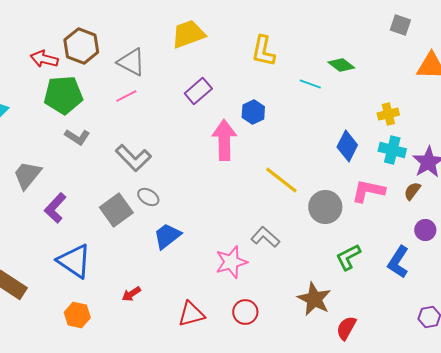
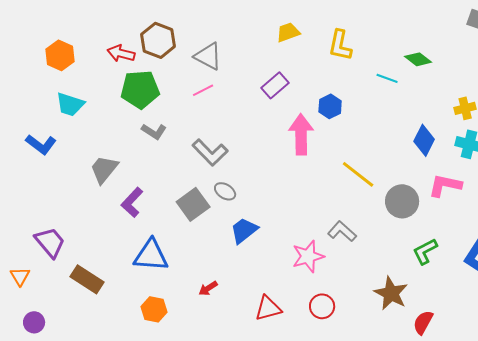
yellow trapezoid: (188, 34) -> (288, 32), moved, size x0.7
blue triangle: (74, 261) -> (151, 255), turned -30

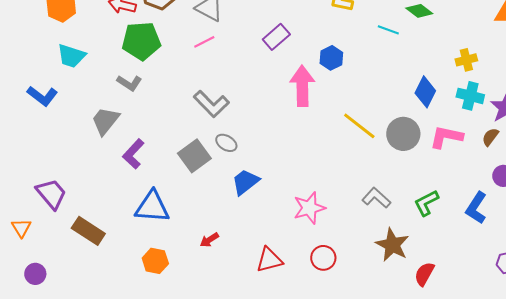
gray L-shape: (154, 131) -> (129, 83), moved
gray circle: (402, 201) -> (403, 134), moved
gray L-shape: (342, 231) -> (376, 198), moved

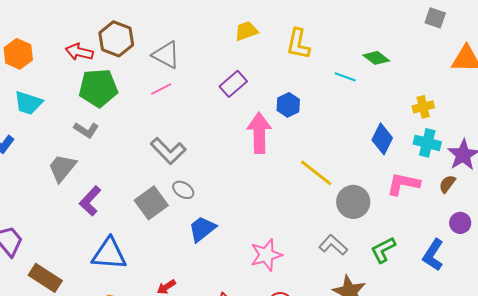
gray circle: (403, 134) -> (353, 202), moved

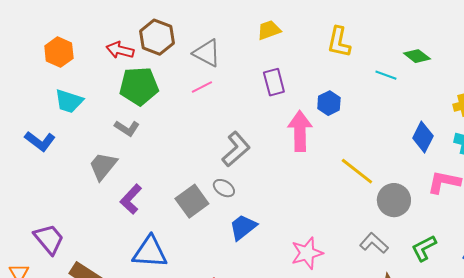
yellow trapezoid: (246, 31) -> (269, 30), moved
purple rectangle: (233, 84) -> (274, 82), turned -64
gray L-shape: (168, 151) -> (236, 149), moved, turned -87

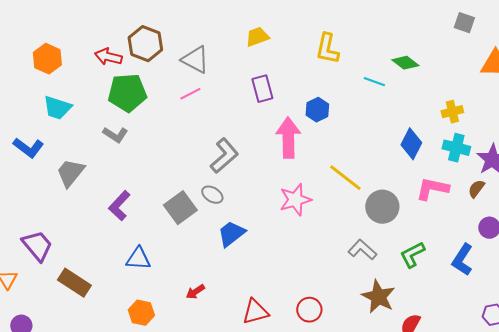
gray trapezoid: (103, 166) -> (70, 173), moved
blue triangle: (150, 252) -> (138, 259), size x0.7
pink star: (307, 253) -> (295, 200), moved

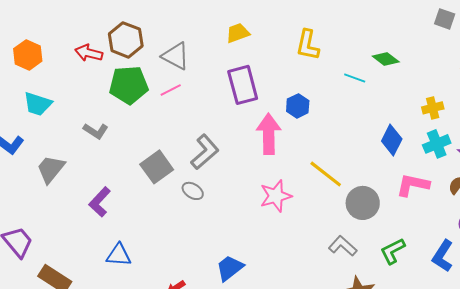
purple rectangle: (262, 89) -> (243, 85), size x1.4
green pentagon: (127, 93) -> (129, 85), moved
cyan cross: (456, 148) -> (437, 144), turned -36
gray square: (180, 208) -> (157, 167), moved
blue trapezoid: (231, 234) -> (230, 268), moved

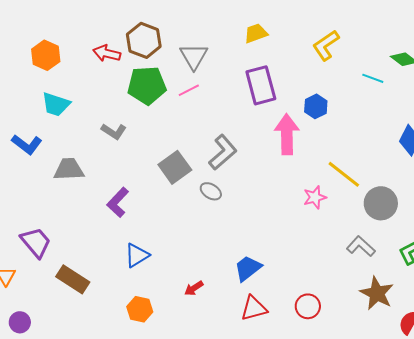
yellow L-shape: (308, 45) -> (326, 45), turned 44
gray triangle: (176, 56) -> (194, 56), turned 32
gray trapezoid: (51, 169) -> (69, 169), turned 48
pink star: (276, 196) -> (315, 197), moved, size x0.7
blue triangle: (119, 255) -> (137, 255), turned -36

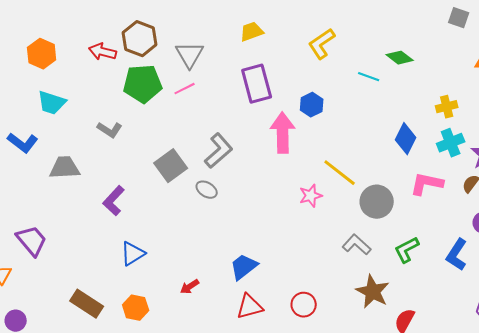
brown rectangle: (73, 279) -> (87, 304), moved

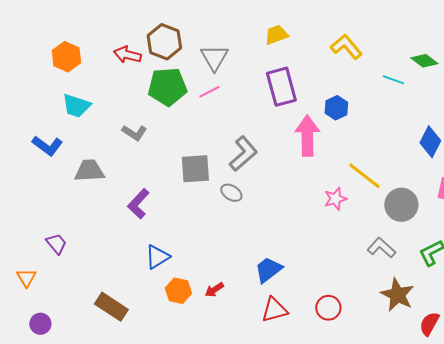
yellow L-shape: (322, 44) -> (346, 47), turned 84
gray square: (171, 166) -> (195, 169), turned 32
purple trapezoid: (32, 241) -> (56, 244), size x0.7
orange hexagon: (136, 308) -> (178, 291), moved

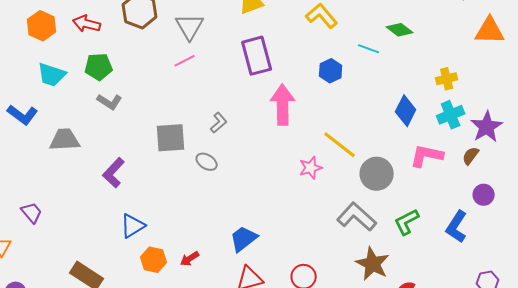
red arrow: (127, 55) -> (87, 24), moved
green pentagon: (167, 87) -> (99, 67), moved, size x0.7
blue hexagon: (336, 108) -> (331, 71), moved
gray L-shape: (243, 154) -> (219, 123), size x0.6
gray L-shape: (381, 248) -> (357, 217), size x1.4

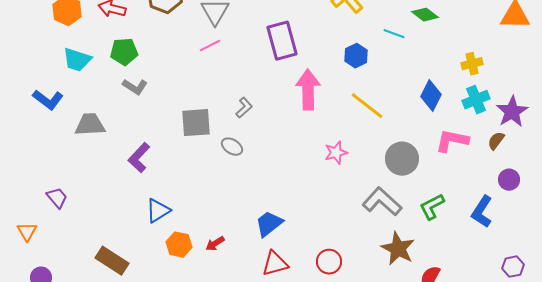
yellow line: (340, 145) -> (367, 106), moved

